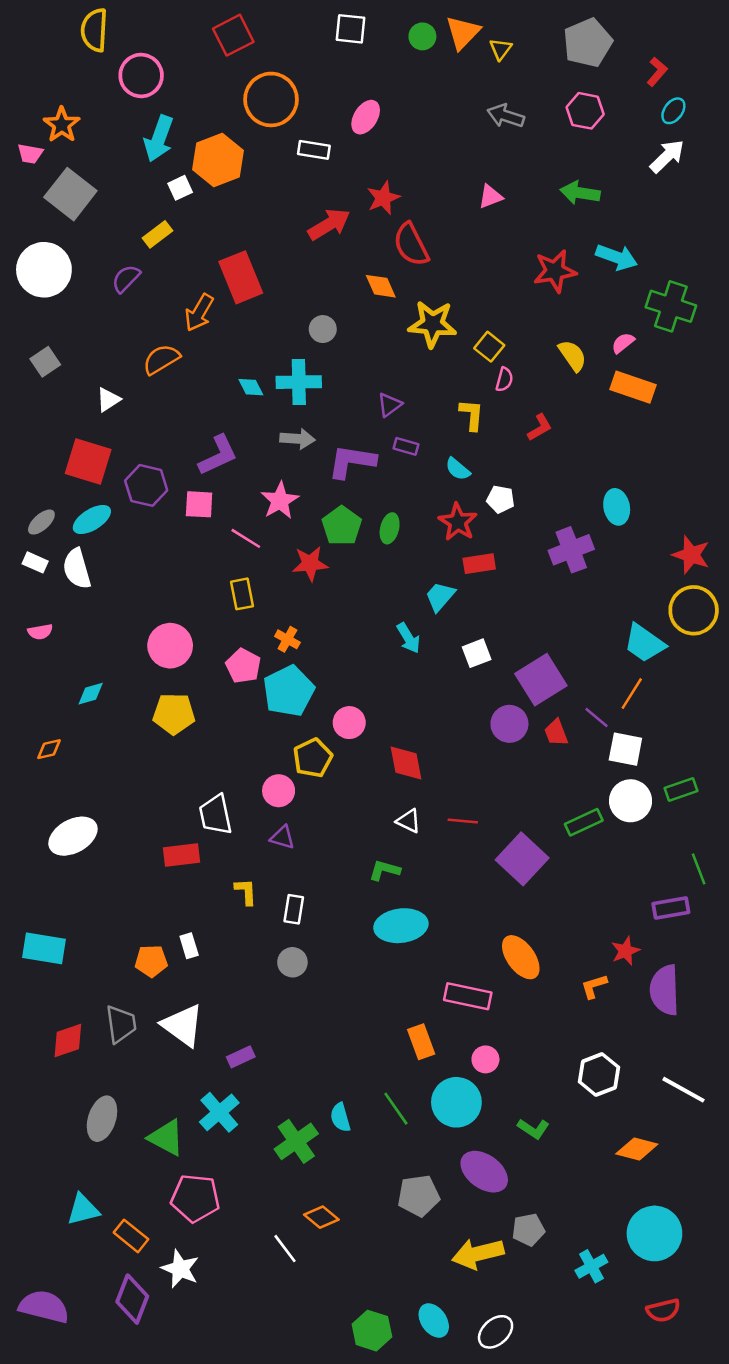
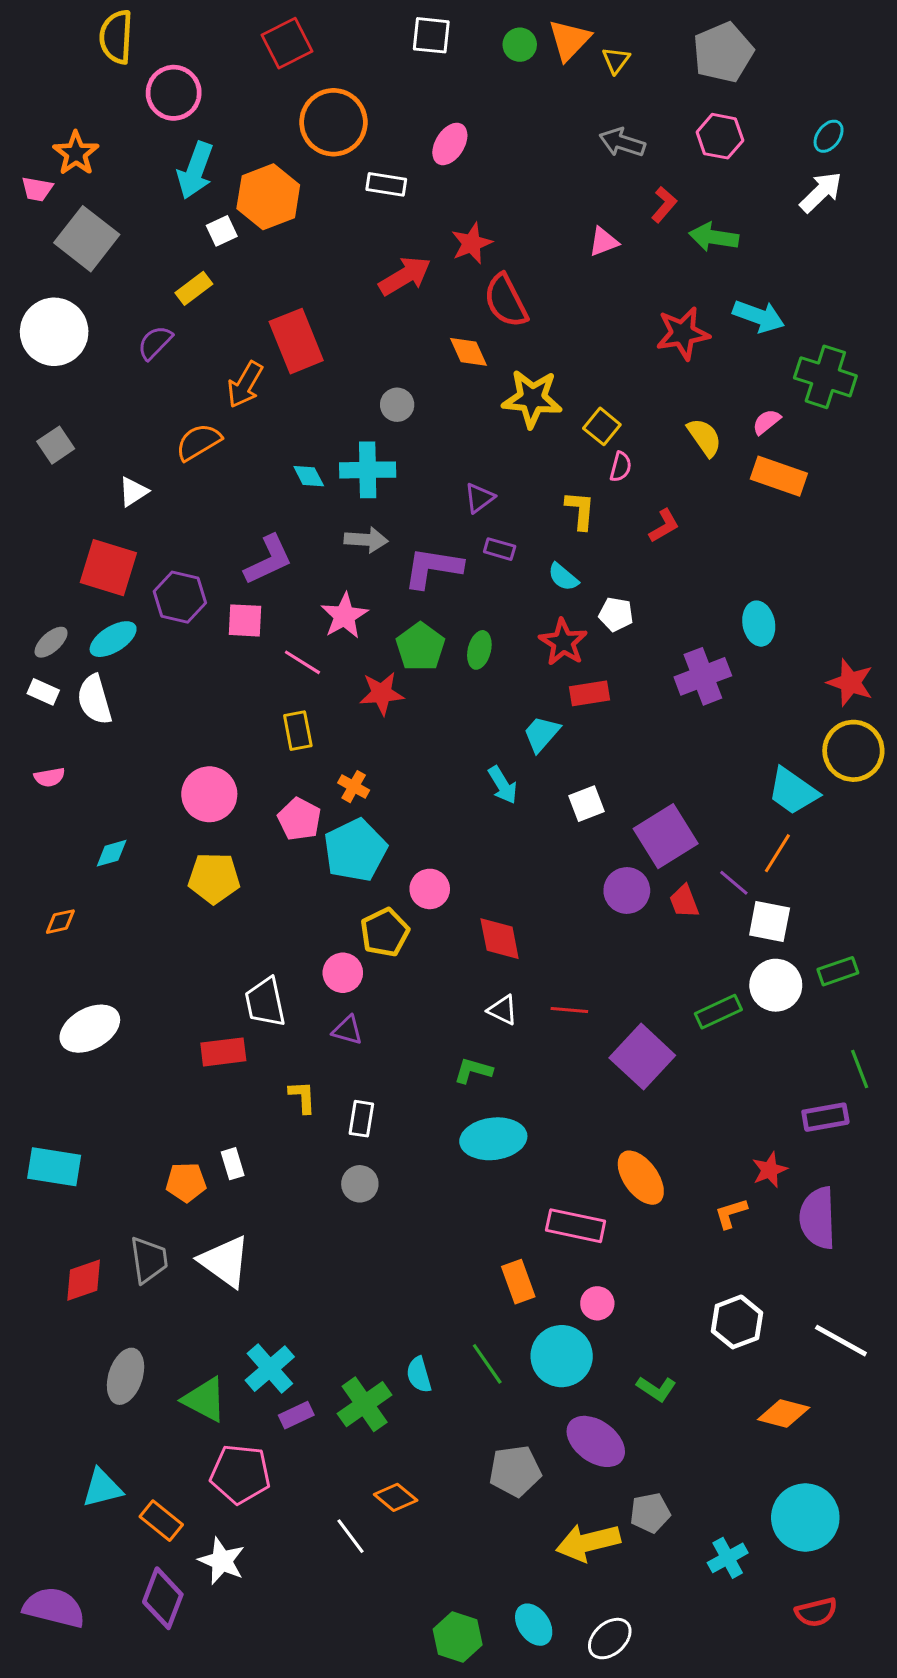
red L-shape: (657, 72) -> (664, 205), moved
purple rectangle: (241, 1057) -> (296, 1415), moved

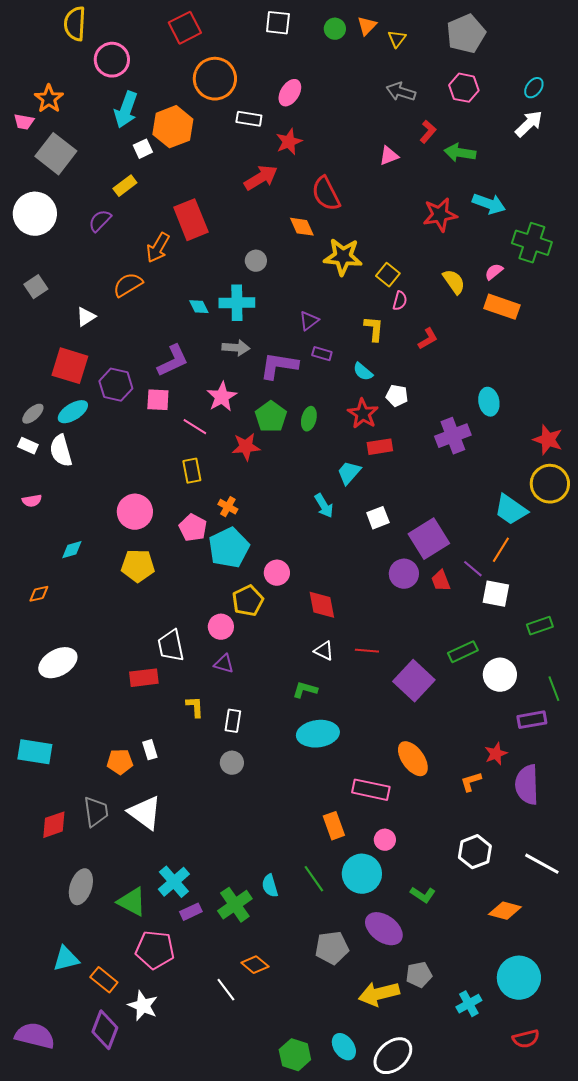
orange triangle: (569, 40) -> (367, 26), size x0.7
red star: (472, 243) -> (289, 142), moved
white circle: (776, 985) -> (500, 675), moved
white ellipse: (610, 1639) -> (393, 1056), size x1.4

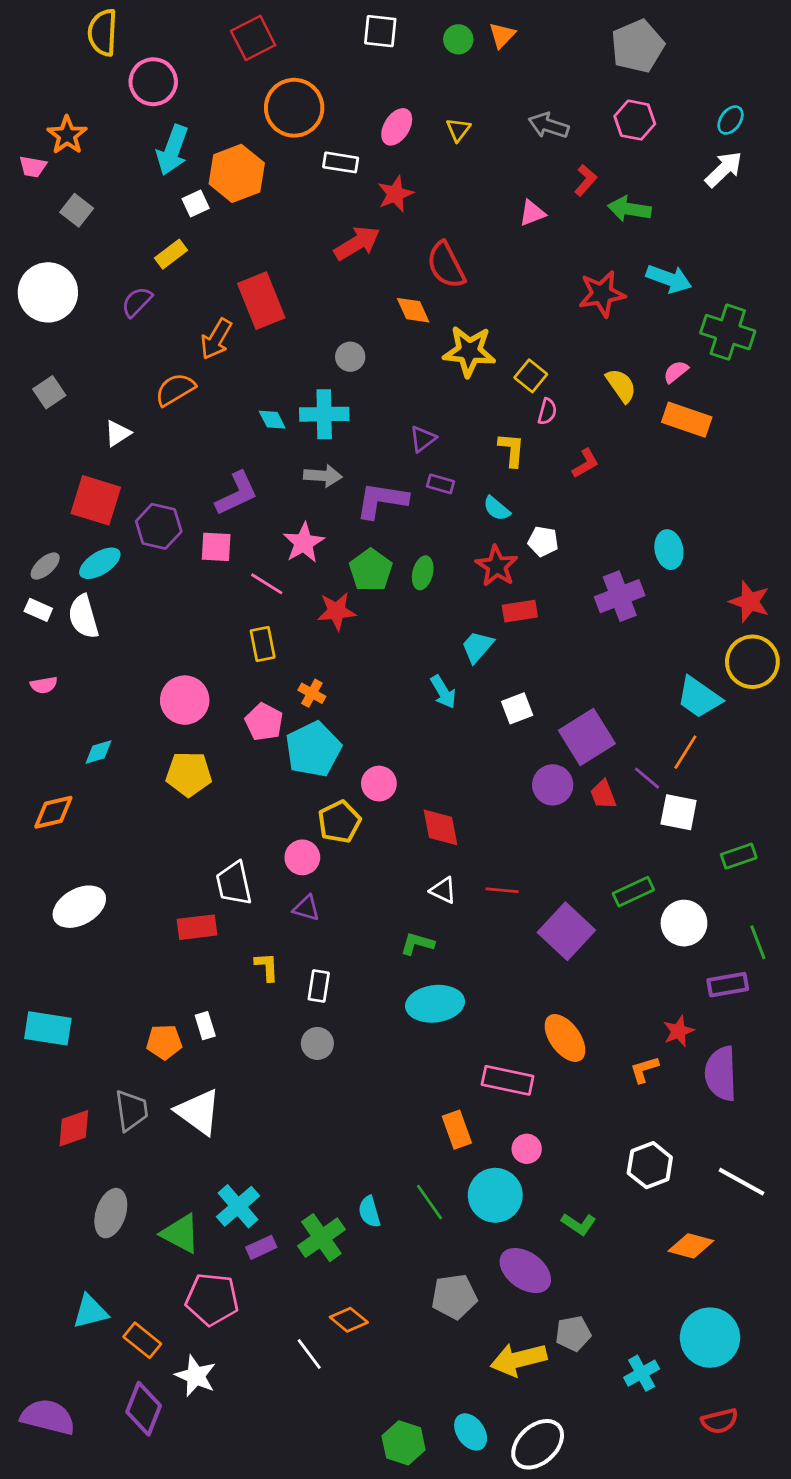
yellow triangle: (397, 39) -> (458, 130), moved
gray square: (56, 154) -> (77, 210), size x0.6
orange diamond: (39, 594) -> (53, 812), size x1.5

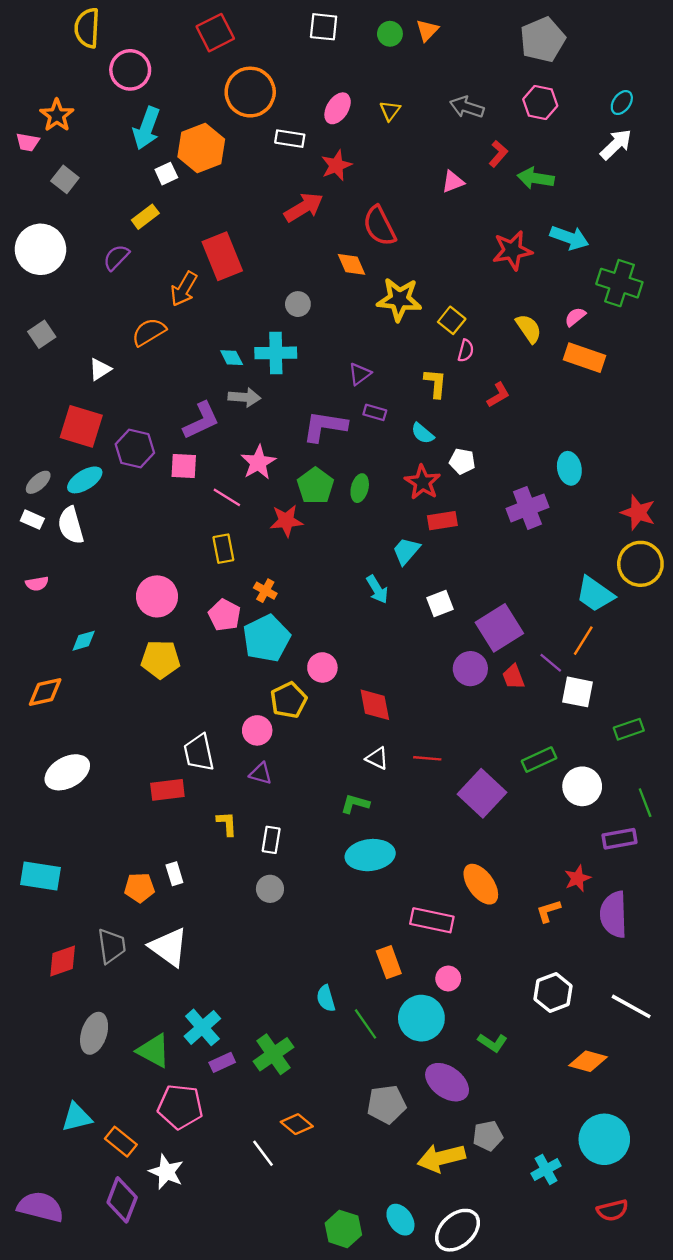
gray arrow: (323, 476) -> (244, 397), moved
cyan semicircle: (369, 1212) -> (326, 998), moved

